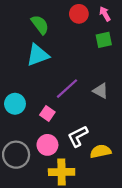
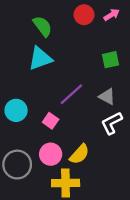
pink arrow: (105, 14) -> (112, 15), turned 88
green square: (104, 40) -> (111, 60), moved
white L-shape: (78, 136) -> (112, 123), moved
yellow semicircle: (101, 151) -> (79, 154), moved, turned 144

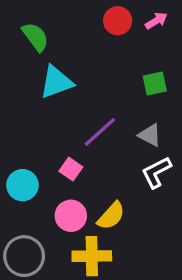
green semicircle: (43, 26) -> (35, 37), moved
cyan circle: (16, 110) -> (22, 185), moved
gray circle: (17, 165) -> (24, 256), moved

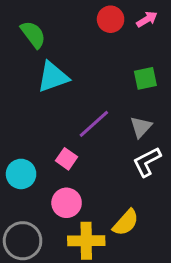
gray triangle: (150, 135) -> (141, 127), turned 45
yellow semicircle: (111, 216) -> (126, 223), moved

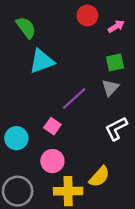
pink arrow: (147, 19) -> (116, 26), moved
gray triangle: (141, 127) -> (110, 88), moved

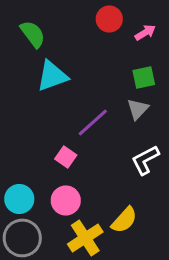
cyan circle: (16, 138) -> (19, 199), moved
yellow cross: (68, 191) -> (85, 238), turned -32

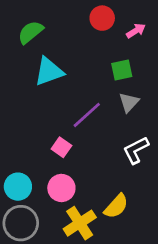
green semicircle: (33, 34) -> (31, 32), turned -92
green square: (144, 78) -> (122, 70), moved

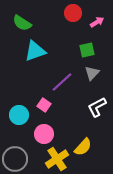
green semicircle: (31, 32) -> (22, 23), turned -108
cyan circle: (18, 187) -> (19, 115), moved

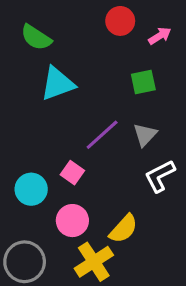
gray triangle: (92, 73) -> (145, 135), moved
yellow semicircle: (83, 147) -> (124, 229), moved

